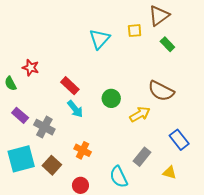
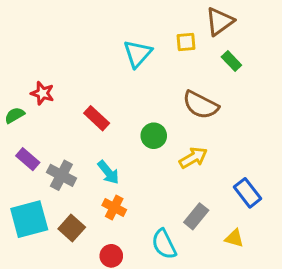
green semicircle: (10, 84) -> (15, 115), turned 88
brown semicircle: (161, 91) -> (201, 105), moved
cyan arrow: (75, 109) -> (108, 172), moved

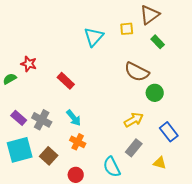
green circle: (154, 136) -> (155, 93), moved
yellow arrow: (193, 158) -> (134, 120), moved
purple rectangle: (28, 159) -> (19, 118), moved

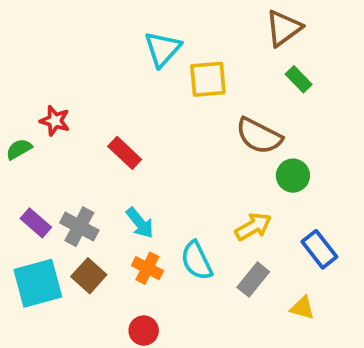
yellow square: (127, 29) -> (208, 79), moved, size x1.5
cyan triangle: (94, 37) -> (163, 49), moved
brown square: (49, 156) -> (89, 276), moved
cyan semicircle: (112, 167) -> (197, 261), moved

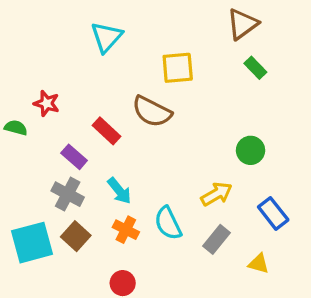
cyan triangle: (163, 49) -> (106, 37), moved
brown semicircle: (259, 136) -> (152, 111), moved
green semicircle: (19, 149) -> (16, 128), turned 45
purple rectangle: (36, 223) -> (74, 157), moved

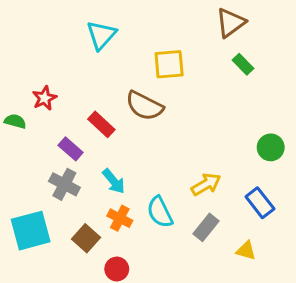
red star: (47, 103) -> (44, 98), turned 30
green circle: (251, 150) -> (271, 147), moved
brown square: (76, 236) -> (86, 238), moved

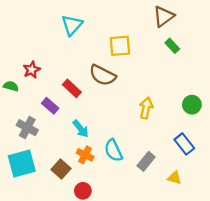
gray cross: (64, 184) -> (27, 128), moved
yellow arrow: (206, 184) -> (146, 108), moved, turned -48

